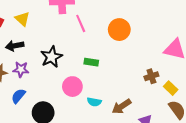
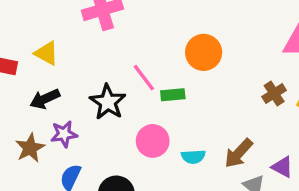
pink line: (81, 23) -> (144, 78), moved
orange circle: (119, 30) -> (204, 52), moved

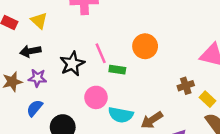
cyan semicircle: (193, 157) -> (121, 115), size x1.5

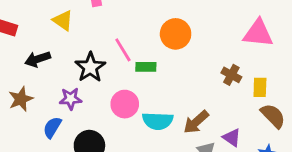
yellow triangle: (39, 21) -> (63, 20), moved
purple star: (37, 78) -> (71, 99), moved
brown cross: (186, 86) -> (231, 75), turned -35
yellow rectangle: (207, 99) -> (260, 87), turned 56

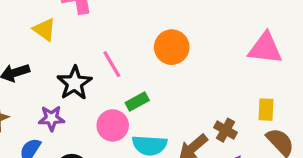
green rectangle: (146, 67) -> (137, 102), moved, turned -30
brown cross: (231, 75) -> (226, 130), moved

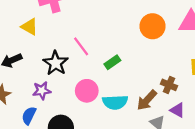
orange circle: (172, 47) -> (152, 26), moved
green rectangle: (137, 102) -> (112, 62), moved

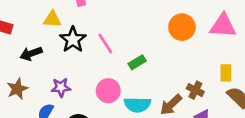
yellow triangle: (29, 27) -> (52, 19), turned -30
black star: (56, 63) -> (73, 40), moved

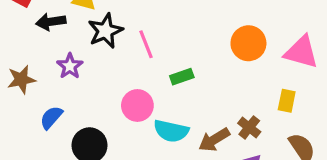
black arrow: (31, 54) -> (51, 22), moved
yellow rectangle: (226, 73) -> (287, 101), moved
purple star: (61, 87) -> (70, 66), moved, turned 30

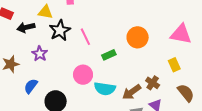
orange circle: (248, 43) -> (138, 37), moved
yellow rectangle: (287, 101) -> (174, 65), turned -32

